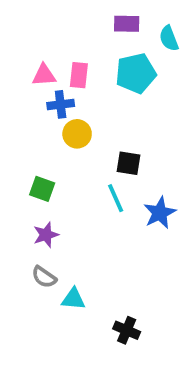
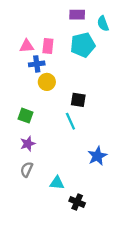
blue star: (160, 213) -> (97, 156), moved
gray semicircle: (44, 277) -> (27, 169), turned 80
cyan triangle: (73, 299) -> (57, 183), moved

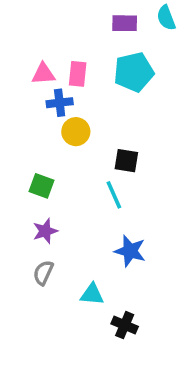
cyan semicircle: (103, 24) -> (166, 18), moved
blue star: (97, 156) -> (130, 251), moved, turned -30

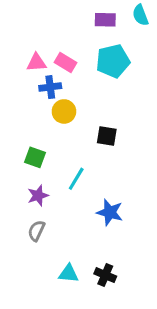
pink rectangle: (78, 74) -> (66, 63), turned -65
cyan line: (114, 195) -> (76, 179), moved, turned 55
cyan triangle: (92, 294) -> (69, 274), moved

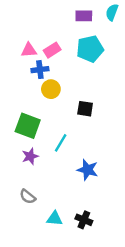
cyan semicircle: (140, 15) -> (112, 12), turned 42
pink rectangle: (66, 63) -> (52, 50), turned -63
green square: (35, 157) -> (28, 126), size x1.5
gray semicircle: (36, 231) -> (28, 197), moved, turned -77

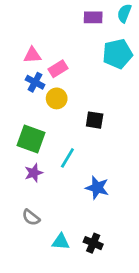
cyan pentagon: (90, 49) -> (117, 54), moved
pink rectangle: (52, 50) -> (58, 69), moved
blue cross: (40, 70) -> (35, 82), moved, turned 35

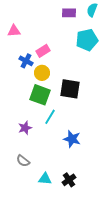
pink triangle: (32, 55) -> (14, 31), moved
black square: (95, 120) -> (70, 89), size x1.5
green square: (31, 139) -> (40, 95), moved
black cross: (93, 243) -> (69, 180), turned 32

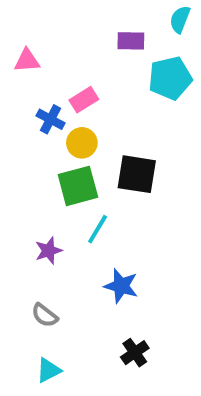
purple rectangle: (69, 13) -> (131, 41), moved
green square: (40, 95) -> (78, 186), turned -35
blue star: (72, 139) -> (121, 286), moved
cyan triangle: (45, 179) -> (49, 370), moved, turned -32

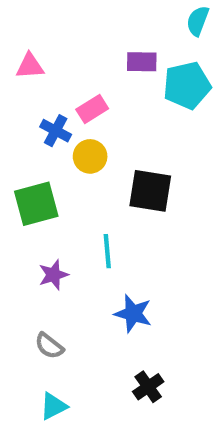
purple rectangle: (131, 41) -> (142, 62), moved
green square: (78, 186) -> (36, 204), moved
cyan line: (98, 229) -> (107, 251), turned -36

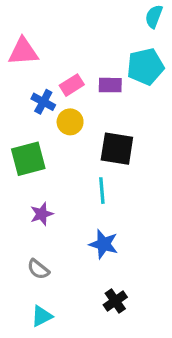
purple rectangle: (142, 62) -> (110, 85), moved
pink triangle: (30, 66) -> (23, 52), size x1.4
cyan line: (107, 251) -> (102, 191), moved

